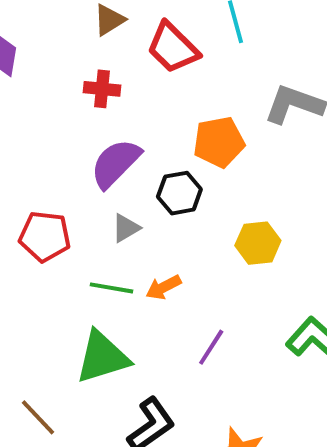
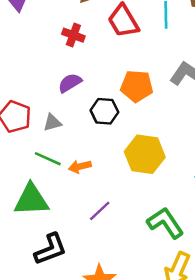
purple semicircle: (116, 163) -> (70, 83), size x0.7
gray triangle: (126, 228) -> (52, 123), moved
yellow hexagon: (258, 243) -> (145, 154), size x1.4

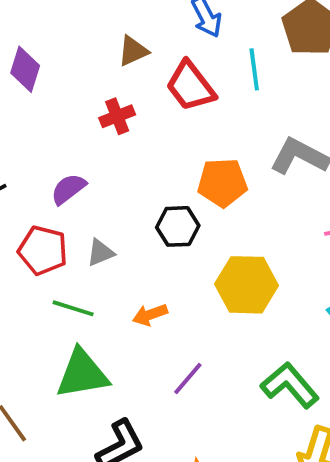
red cross: (73, 35) -> (117, 116), turned -35
purple semicircle: (70, 83) -> (68, 189), moved
green line: (48, 159) -> (73, 308), moved

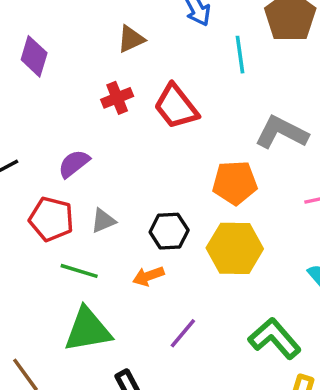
red trapezoid: (191, 86) -> (176, 107), moved
orange pentagon: (222, 183) -> (235, 183), moved
black hexagon: (178, 226) -> (169, 231), moved

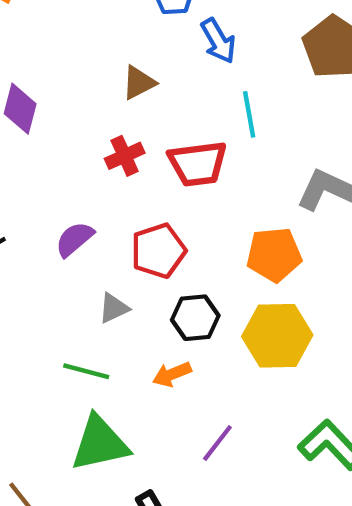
cyan line: (240, 55) -> (249, 114), moved
red trapezoid: (176, 107) -> (198, 164), turned -57
red pentagon: (51, 219) -> (158, 251), moved, turned -30

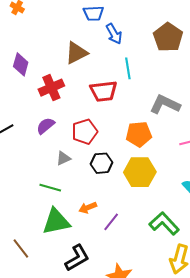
brown triangle: (139, 83) -> (76, 53), size x1.4
red cross: (125, 156) -> (51, 88), moved, size x1.4
orange arrow: (172, 374) -> (88, 208), moved

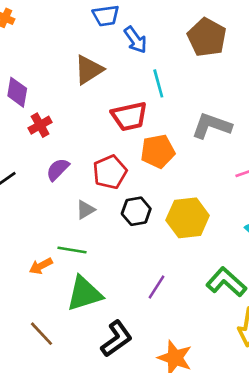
red cross: (51, 88) -> (40, 125), moved, size x0.7
orange pentagon: (139, 134) -> (158, 151), moved
orange arrow: (88, 208) -> (41, 266), moved

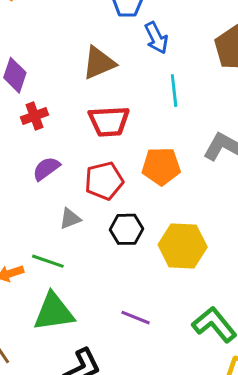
red trapezoid: (129, 116) -> (109, 121), moved
purple line: (156, 287) -> (136, 318), turned 70

